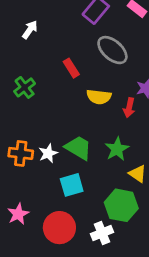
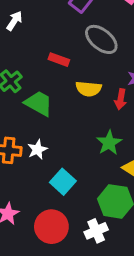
red rectangle: (71, 68) -> (59, 60), turned -36
green trapezoid: (78, 148) -> (39, 103), moved
cyan square: (72, 185) -> (63, 182), turned -30

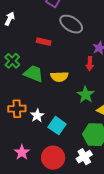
yellow semicircle: (89, 89) -> (59, 77), moved
white star: (37, 149) -> (37, 116), moved

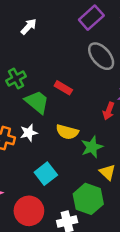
red rectangle: (44, 42) -> (63, 88), moved
yellow semicircle: (59, 77) -> (67, 132), moved
white star: (37, 116) -> (29, 133), moved

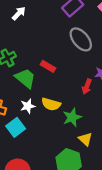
white star: (29, 133) -> (28, 106), moved
cyan square: (46, 174) -> (16, 127), moved

